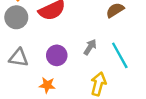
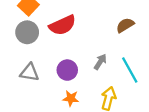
orange star: (47, 85) -> (71, 98), moved

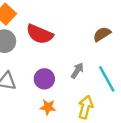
red semicircle: (63, 25) -> (40, 34), turned 48

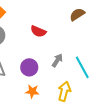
red semicircle: (40, 34) -> (38, 31), moved, size x0.7
brown semicircle: (102, 34) -> (77, 14), moved

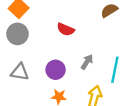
cyan line: (82, 67) -> (115, 70), turned 40

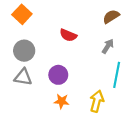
gray circle: (17, 34) -> (24, 51), moved
gray arrow: (87, 62) -> (108, 46), moved

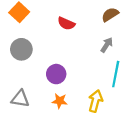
red semicircle: (68, 35) -> (66, 24), moved
gray triangle: (23, 77) -> (20, 99), moved

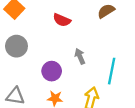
gray arrow: (107, 45) -> (80, 56), moved, turned -56

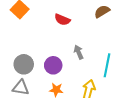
gray circle: (16, 46) -> (24, 64), moved

